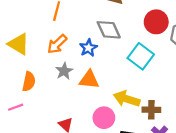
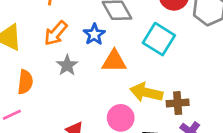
orange triangle: (89, 80) -> (114, 61), moved

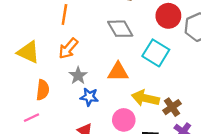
blue star: (94, 34) -> (89, 97), moved, turned -30
brown cross: (178, 103) -> (172, 107), turned -30

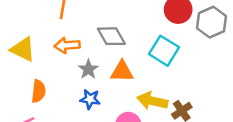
gray diamond: (120, 29) -> (111, 36), moved
orange arrow: (68, 48) -> (67, 45), turned 45
gray star: (78, 76) -> (88, 69), moved

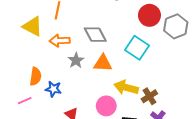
yellow triangle: (23, 49) -> (33, 26), moved
blue star: (90, 99) -> (53, 89), moved

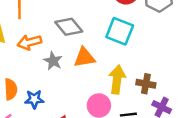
yellow arrow: (126, 87) -> (117, 79), turned 95
brown cross: (149, 96) -> (146, 84), turned -35

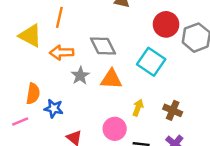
yellow arrow: (117, 79) -> (138, 108), size x0.6
brown cross: (146, 84) -> (173, 110), moved

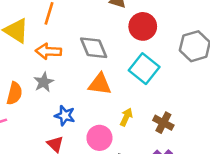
red circle: (166, 24) -> (143, 26), moved
gray star: (80, 76) -> (44, 82), moved
blue star: (54, 108) -> (65, 115), moved

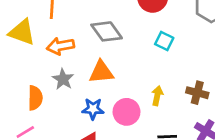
cyan square: (144, 69) -> (164, 41), size x0.6
orange triangle: (100, 84) -> (101, 72), moved
pink circle: (99, 138) -> (127, 112), moved

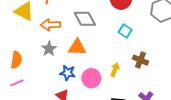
brown cross: (197, 93) -> (140, 60), moved
orange semicircle: (35, 98) -> (16, 60), moved

